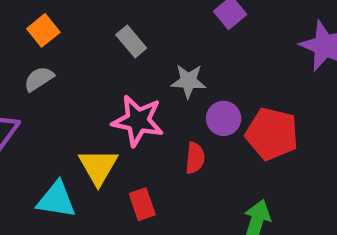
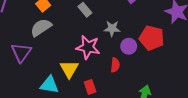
gray semicircle: (39, 79) -> (41, 27), size x1.5
red pentagon: (272, 134) -> (152, 38), moved

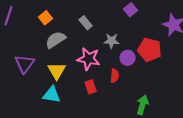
gray semicircle: (41, 27) -> (56, 40), moved
yellow triangle: (69, 69) -> (57, 71), moved
red rectangle: (90, 87) -> (91, 87), moved

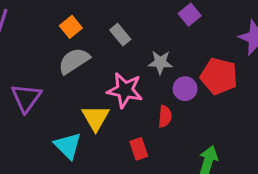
orange square: (46, 18) -> (71, 27), moved
yellow triangle: (57, 71) -> (96, 118), moved
red rectangle: (91, 87) -> (139, 149), moved
cyan triangle: (52, 95) -> (68, 146), turned 36

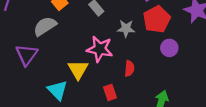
gray semicircle: (74, 61) -> (45, 26), moved
red pentagon: (219, 76) -> (157, 19), moved, turned 30
purple circle: (185, 89) -> (169, 48), moved

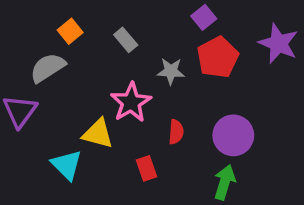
purple circle: (169, 48) -> (233, 135), moved, size x1.5
pink star: (100, 49) -> (131, 102), turned 30
yellow triangle: (78, 70) -> (98, 134), turned -45

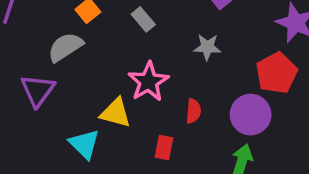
red pentagon: (218, 57) -> (277, 73), moved
gray star: (171, 71) -> (207, 47), moved
red rectangle: (147, 168) -> (164, 147), turned 30

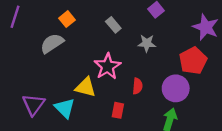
gray rectangle: (143, 19) -> (113, 25), moved
purple triangle: (38, 90) -> (34, 105), moved

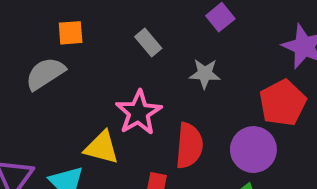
orange square: (67, 19) -> (71, 33), turned 35
red semicircle: (138, 86) -> (189, 146), size x1.6

